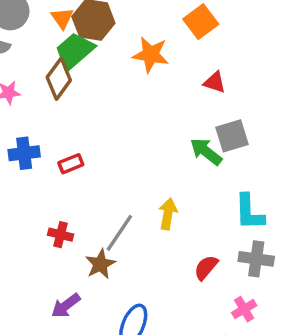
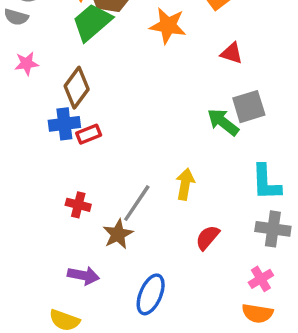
brown diamond: (59, 79) -> (77, 88), moved
blue cross: (24, 153) -> (64, 124), moved
red semicircle: (206, 268) -> (207, 238), moved
purple arrow: (66, 306) -> (83, 275), turned -132

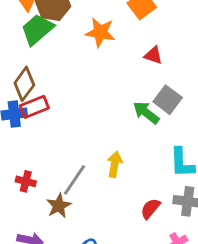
gray square: (249, 107) -> (168, 100), turned -36
red rectangle: (89, 134) -> (34, 107), moved, size x1.4
red semicircle: (207, 238) -> (150, 209), moved

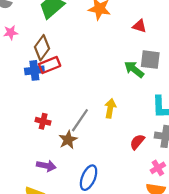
gray square: (168, 100) -> (150, 60), turned -30

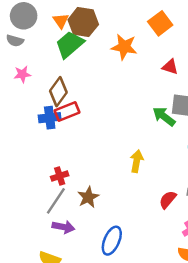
gray line: (80, 120) -> (56, 201), moved
red cross: (43, 121) -> (60, 176), turned -32

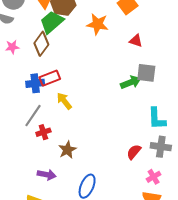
brown diamond: (58, 92) -> (41, 44), moved
green arrow: (164, 116) -> (131, 82), turned 120
yellow arrow: (137, 161) -> (64, 101), moved, turned -48
gray line: (56, 201) -> (33, 116), moved

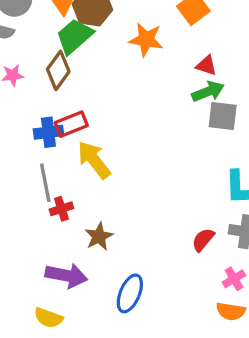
green arrow: (131, 82) -> (208, 92), moved
yellow arrow: (64, 101) -> (94, 160), size x1.4
gray line: (33, 116) -> (45, 183), turned -45
purple arrow: (47, 175) -> (66, 276), size x1.4

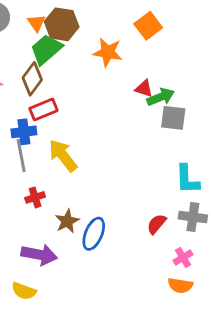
red triangle: (206, 66) -> (144, 89), moved
red rectangle: (71, 124) -> (43, 109), moved
gray line: (45, 183) -> (21, 156), moved
blue ellipse: (130, 293) -> (94, 234), moved

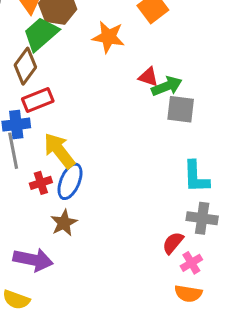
red cross: (35, 197) -> (41, 183), moved
red semicircle: (157, 224) -> (173, 243), moved
blue ellipse: (94, 234) -> (70, 181), moved

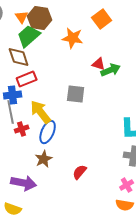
brown diamond: (25, 66) -> (19, 57), turned -55
gray square: (181, 109) -> (76, 94), moved
red cross: (41, 183) -> (22, 129), moved
red semicircle: (173, 243) -> (80, 172), moved

